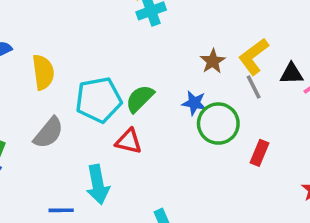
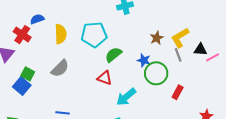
cyan pentagon: (99, 100) -> (94, 35), moved
cyan arrow: (98, 184) -> (126, 97), moved, turned 55

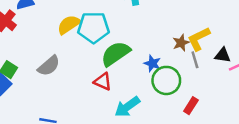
yellow semicircle: (61, 34) -> (69, 25), moved, turned -126
brown star: (157, 38) -> (181, 43), moved
green semicircle: (113, 55) -> (116, 54), size x1.4

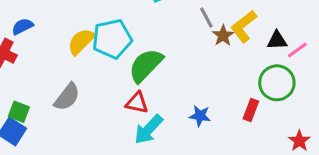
gray line: (195, 60) -> (206, 18), moved
blue star: (152, 63) -> (200, 116), moved
green circle: (166, 80) -> (277, 83), moved
cyan arrow: (127, 107) -> (149, 129), moved

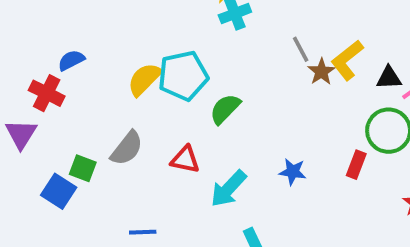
green semicircle: (146, 65) -> (225, 109), size x0.7
red triangle: (137, 103) -> (185, 160), moved
green square: (19, 112) -> (83, 168), moved

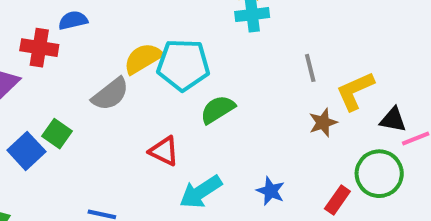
brown star: (321, 72) -> (323, 123), moved
red cross: (47, 93) -> (39, 48), turned -32
gray semicircle: (127, 148) -> (110, 94), moved

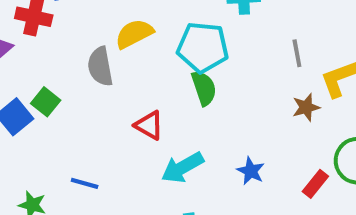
cyan pentagon: (183, 65) -> (203, 47), moved
gray semicircle: (110, 94) -> (100, 66), turned 114
green semicircle: (218, 109) -> (204, 88), turned 100

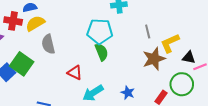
yellow semicircle: (134, 34) -> (35, 23), moved
green square: (46, 102) -> (22, 64), size x1.6
brown star: (306, 107) -> (154, 59), size x1.6

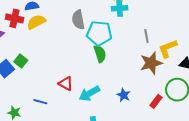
gray semicircle: (48, 44) -> (78, 20), moved
green square: (22, 64) -> (21, 61), size x0.6
red triangle: (75, 73) -> (66, 84), moved

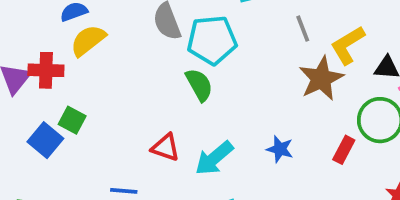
red cross: (15, 18) -> (46, 70), moved
green semicircle: (100, 54) -> (199, 85), moved

